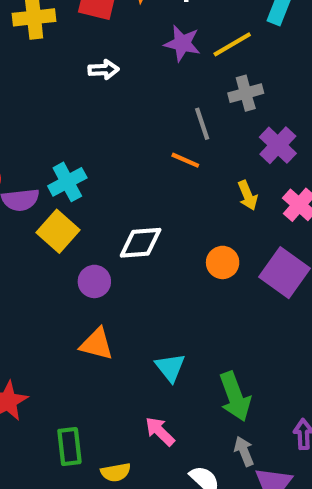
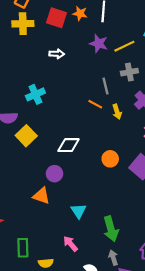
cyan cross: (67, 182) -> (35, 94), moved
yellow arrow: (248, 195) -> (117, 112), moved
purple circle: (94, 281) -> (54, 174), moved

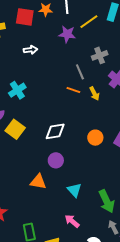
yellow line: (124, 46) -> (89, 22), moved
purple circle: (54, 174) -> (56, 160), moved

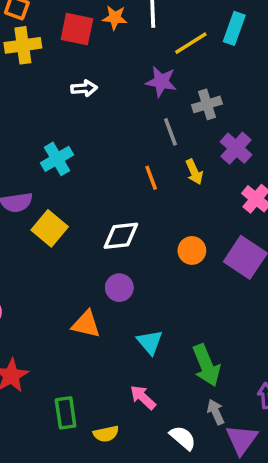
purple star: (67, 34) -> (161, 82), moved
orange line: (73, 90) -> (151, 178), moved, turned 48

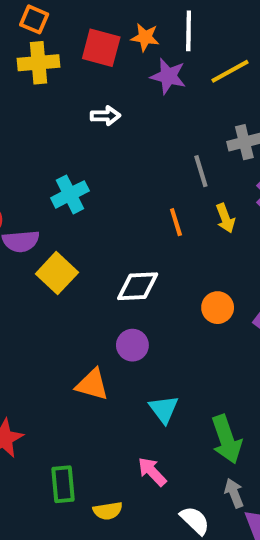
purple star: (161, 82) -> (168, 76), moved

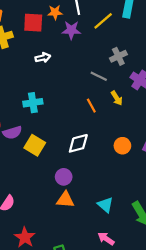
gray line: (201, 171) -> (99, 76), turned -35
cyan cross: (70, 194) -> (33, 103), turned 30
purple circle: (132, 345) -> (64, 177), moved

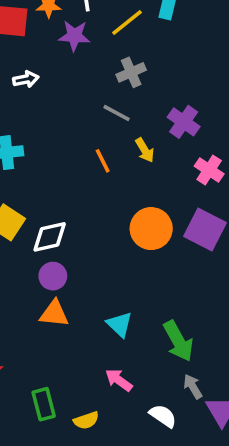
gray cross: (118, 56) -> (131, 72), moved
white diamond: (78, 143) -> (50, 237), moved
orange circle: (122, 146) -> (151, 229), size x1.5

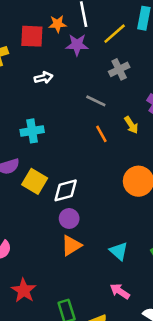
gray line: (117, 113) -> (96, 101), moved
orange triangle: (54, 314) -> (71, 245), turned -35

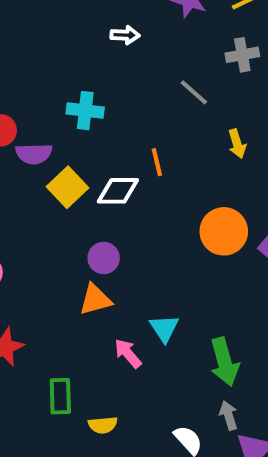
orange line: (101, 134) -> (157, 162), moved
white diamond: (66, 190) -> (118, 191), moved
pink arrow: (120, 291) -> (128, 353), moved

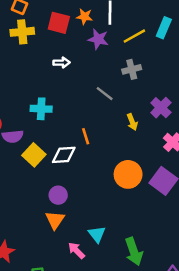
orange triangle: (95, 300) -> (55, 220), turned -36

